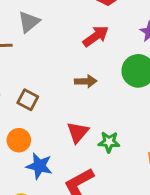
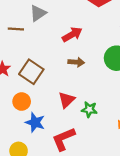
red arrow: (96, 36) -> (72, 34), moved
brown square: (28, 100) -> (31, 72), size x1.5

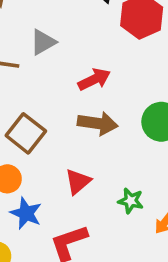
brown arrow: (76, 62) -> (98, 123), size x1.5
green star: (89, 109) -> (131, 201), moved

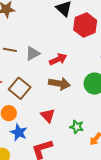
gray triangle: (43, 42) -> (33, 53), moved
red triangle: (78, 182) -> (48, 116), turned -35

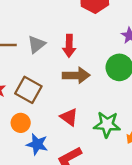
red arrow: (58, 59) -> (69, 46), turned 126
green star: (77, 127) -> (107, 124), size x1.5

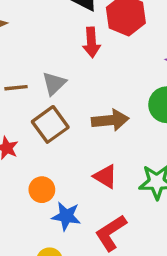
red arrow: (69, 46) -> (91, 42), moved
brown square: (28, 90) -> (50, 124), moved, turned 30

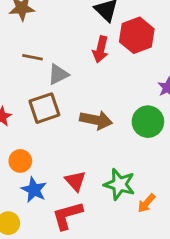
brown line: (16, 88) -> (32, 57), moved
red triangle: (105, 176) -> (75, 181), moved

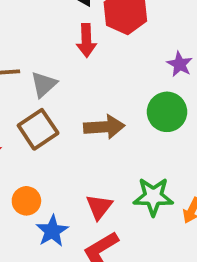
red triangle: (75, 181) -> (99, 207), turned 35
blue star: (34, 190) -> (52, 231), turned 30

